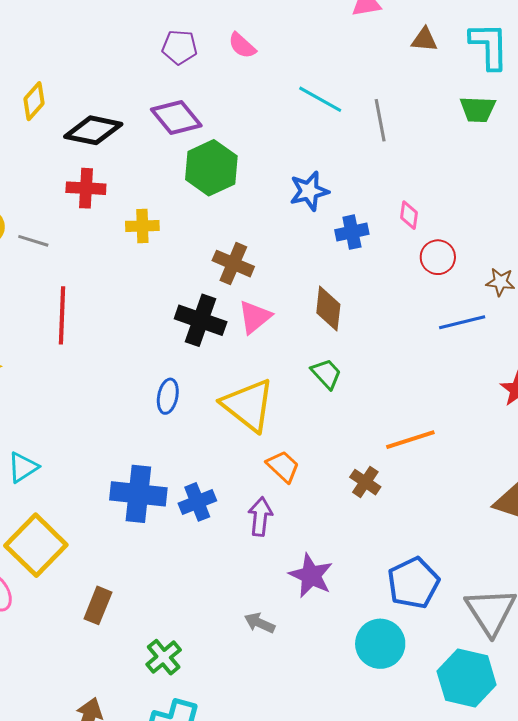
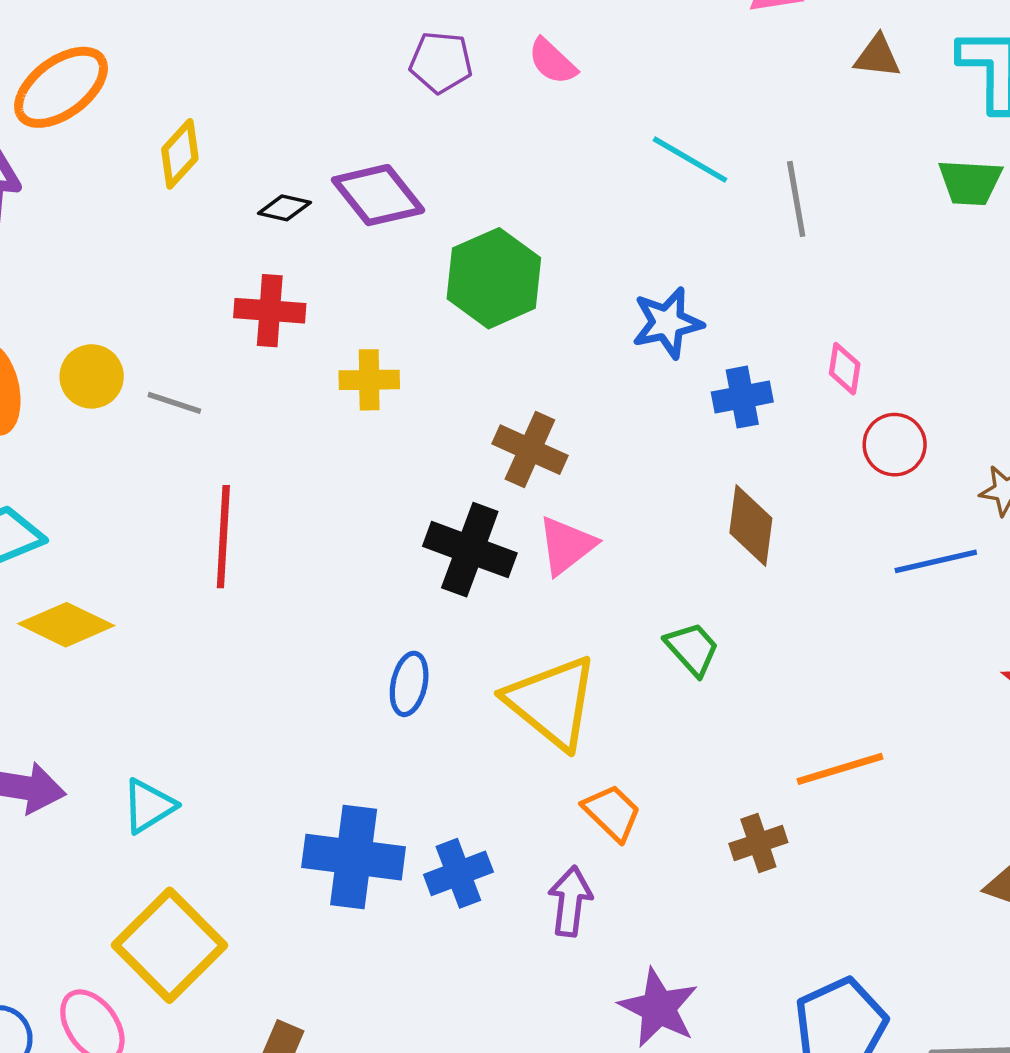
purple diamond: (176, 117) -> (378, 195), moved
black diamond: (93, 130) -> (284, 208), size x0.5
brown diamond: (328, 309) -> (751, 525), moved
brown cross: (365, 482) -> (758, 843), turned 36

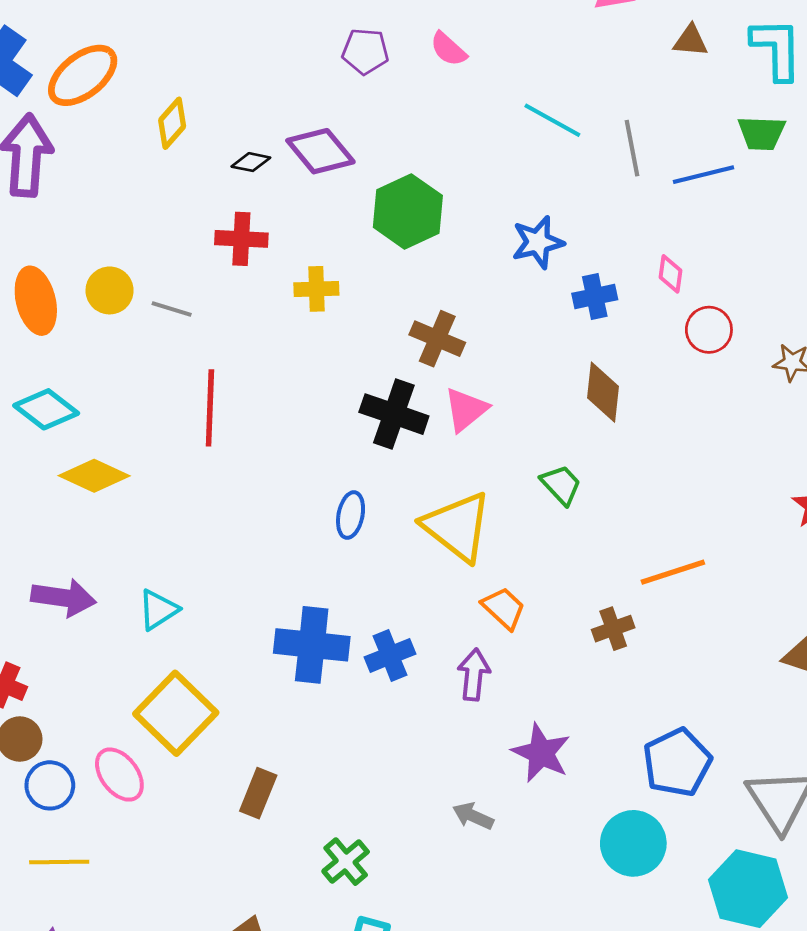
blue line: (936, 561) -> (703, 175), moved

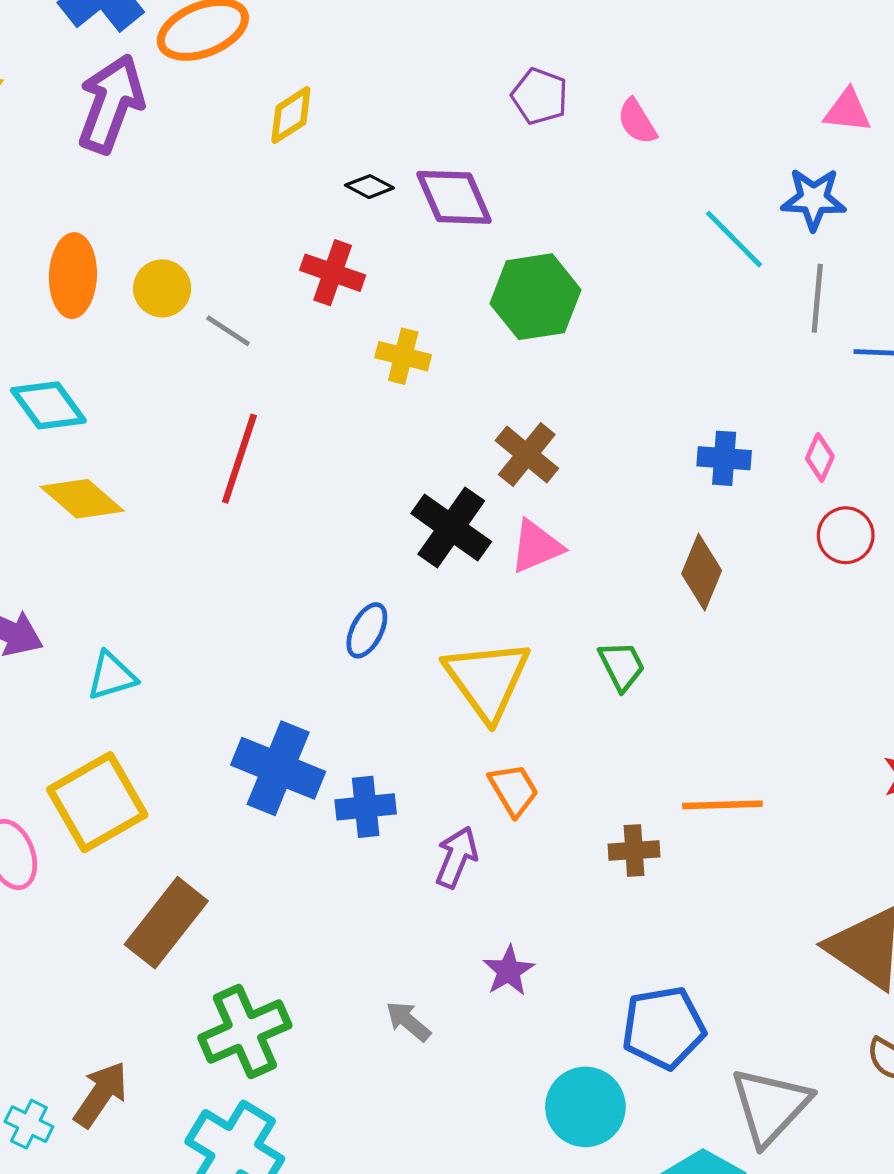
blue star: (538, 242) -> (814, 199), moved
purple star: (541, 753) -> (509, 971), size x0.7
brown rectangle: (258, 793) -> (166, 923), size x1.5
green cross: (346, 862) -> (245, 1031), size x1.5

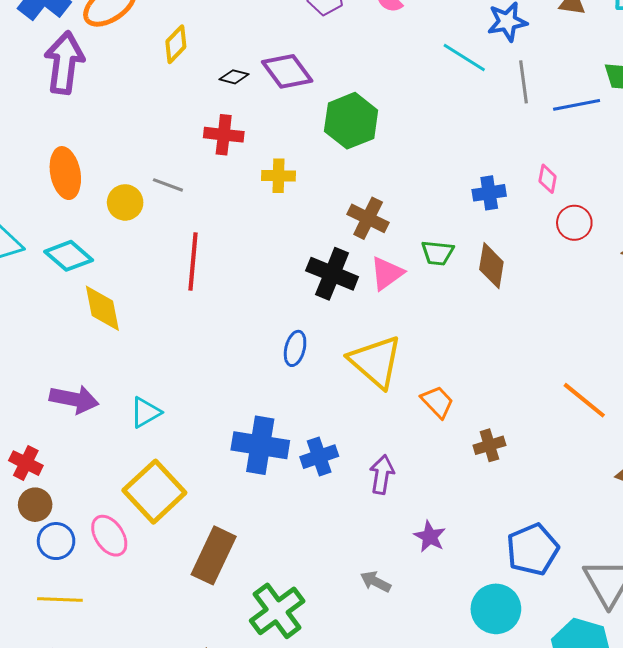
yellow circle: (162, 288) -> (125, 202), moved
yellow diamond: (82, 499) -> (102, 308), turned 51
green trapezoid: (622, 666) -> (437, 253), moved, turned 136
orange trapezoid: (514, 790) -> (437, 402), moved
orange line: (722, 805) -> (584, 400), moved, turned 54

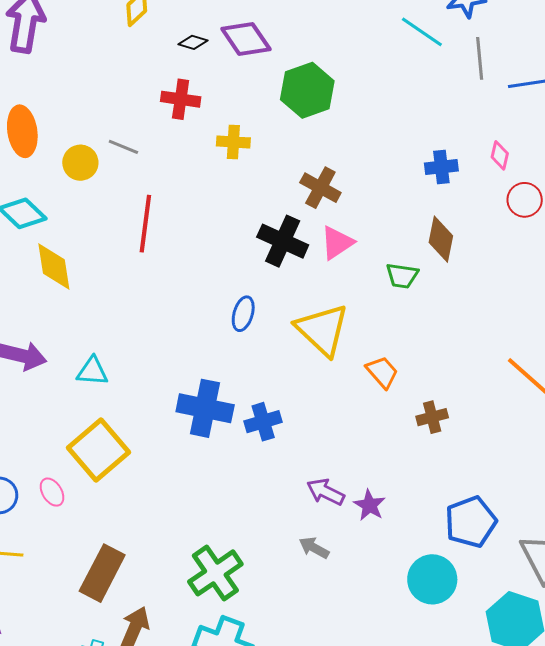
green trapezoid: (437, 253) -> (402, 276), moved
cyan triangle: (145, 412) -> (93, 371), turned 32
purple arrow: (382, 474) -> (326, 492), moved, turned -75
pink ellipse: (109, 536) -> (52, 492), size x0.7
brown rectangle: (214, 555) -> (102, 573), moved

